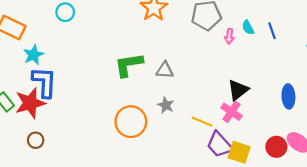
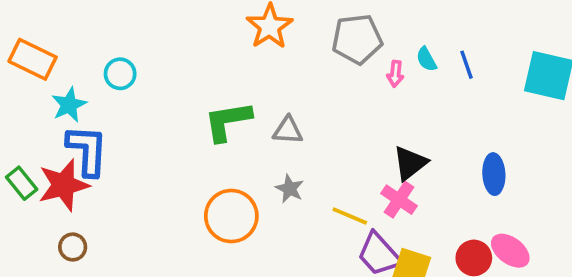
cyan circle: (65, 12) -> (120, 74), moved

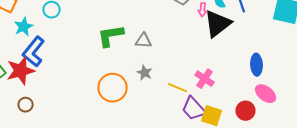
blue L-shape: (87, 150) -> (34, 52), turned -144
black triangle: (410, 163) -> (218, 24), moved, size x1.4
pink ellipse: (510, 251) -> (266, 94), moved

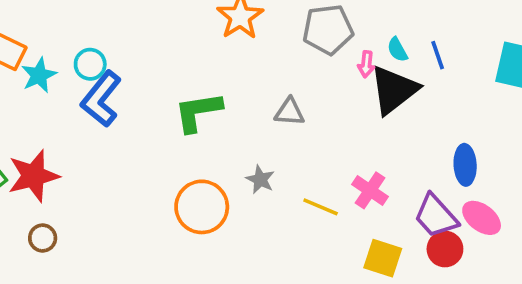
cyan star: (24, 27) -> (39, 75), moved
gray triangle: (144, 41) -> (289, 112), moved
blue L-shape: (34, 52) -> (101, 99), moved
purple trapezoid: (194, 109) -> (436, 216), moved

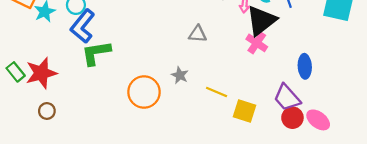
green L-shape: (198, 112) -> (96, 53), moved
pink cross: (370, 190) -> (257, 43), moved
pink ellipse: (482, 218) -> (318, 120), moved
yellow square: (383, 258) -> (244, 111), moved

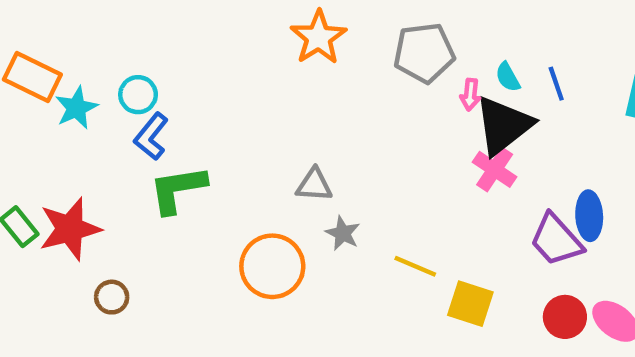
blue L-shape: (83, 26) -> (151, 136), size x0.7
gray triangle: (198, 34) -> (314, 185), moved
purple trapezoid: (287, 98) -> (556, 240), moved
brown circle: (47, 111) -> (112, 297), moved

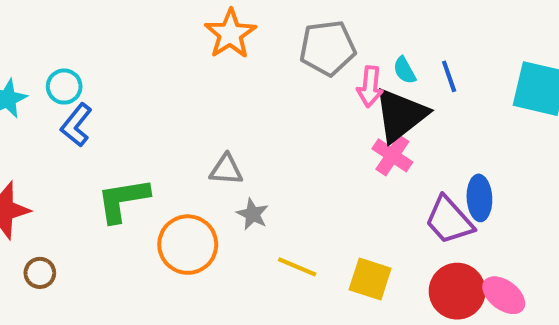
pink arrow: (470, 95) -> (370, 87), size x1.4
green L-shape: (178, 189) -> (123, 200), moved
yellow line: (415, 266) -> (297, 267), moved
red circle: (565, 317) -> (457, 291), size x1.4

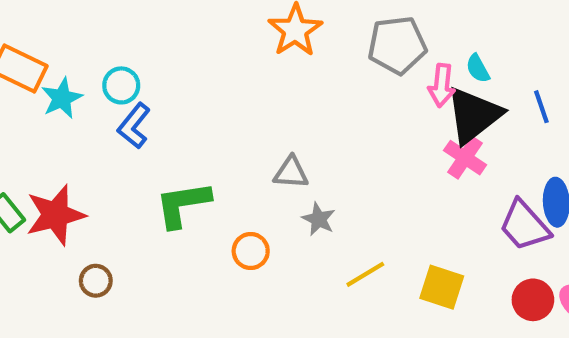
blue line: (449, 76) -> (541, 107), moved
orange circle: (188, 245) -> (251, 251), size x0.6
yellow line: (297, 267) -> (365, 274), turned -54
red circle: (457, 291) -> (533, 300), size x0.7

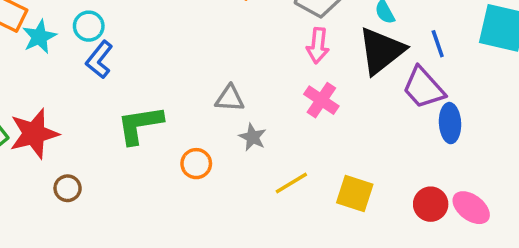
pink arrow: (442, 85) -> (318, 45), moved
pink cross: (465, 158) -> (321, 100), moved
purple trapezoid: (524, 226) -> (424, 88), moved

